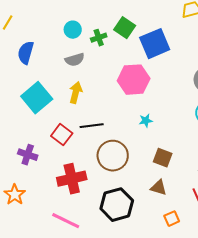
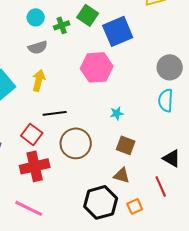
cyan star: (146, 121) -> (117, 113), moved
red square: (62, 135) -> (32, 134), moved
black hexagon: (117, 205) -> (101, 202), moved

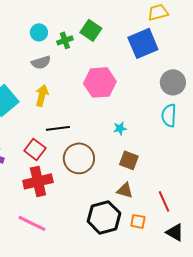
blue square: (118, 31) -> (143, 43), moved
black triangle: (172, 158) -> (175, 232), moved
orange square: (135, 206) -> (138, 221), turned 35

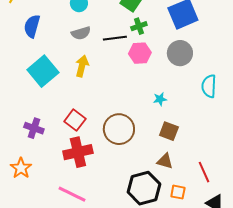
green cross: (65, 40) -> (139, 26), moved
pink hexagon: (100, 82) -> (140, 53), size x0.7
gray circle: (173, 82) -> (180, 53), moved
black line: (58, 128) -> (115, 38), moved

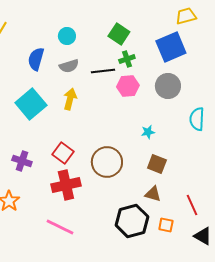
blue semicircle: (32, 26) -> (36, 59), moved

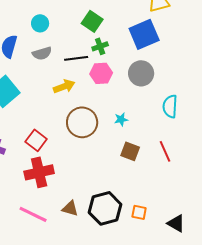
yellow arrow: (70, 99) -> (64, 86), moved, turned 55
brown circle: (107, 162) -> (82, 122), moved
brown triangle: (153, 194) -> (70, 208), moved
red line: (192, 205) -> (165, 151), moved

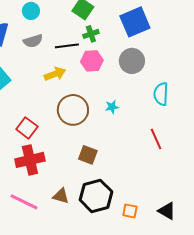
brown square: (130, 151) -> (88, 155), moved
orange square: (139, 212) -> (130, 211), moved

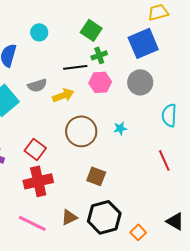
gray semicircle: (33, 41) -> (37, 85), moved
brown triangle: (61, 196) -> (69, 217), turned -42
orange square: (130, 211) -> (138, 232), turned 35
black triangle: (167, 211) -> (175, 221), moved

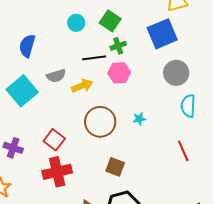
cyan circle: (39, 32) -> (76, 23), moved
gray circle: (140, 82) -> (176, 73), moved

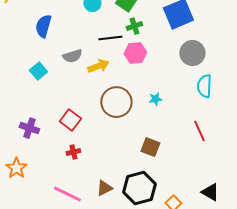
cyan square: (22, 91) -> (38, 71), size x0.6
brown square: (115, 167) -> (150, 147), moved
red cross: (57, 172) -> (73, 152), size x0.5

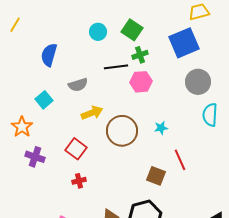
yellow arrow: (98, 66) -> (92, 113), moved
red line: (199, 131) -> (180, 160), moved
orange star: (16, 168) -> (22, 127), moved

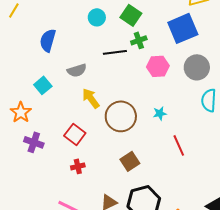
pink hexagon: (141, 82) -> (158, 66), moved
yellow arrow: (92, 113) -> (91, 98), turned -105
brown square: (156, 176) -> (130, 161), moved, turned 36

